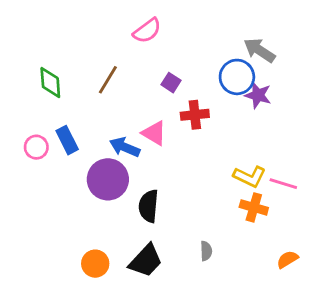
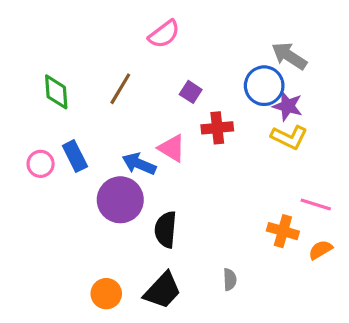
yellow L-shape: (250, 177) -> (289, 137), moved
orange semicircle: (287, 259) -> (320, 250), moved

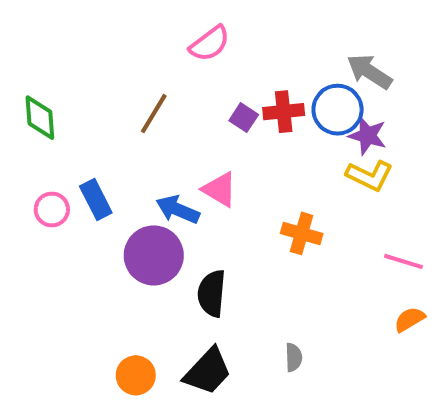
green diamond: (56, 92) -> (40, 118), moved
red cross: (217, 128) -> (284, 112), moved
orange cross: (283, 231) -> (302, 233), moved

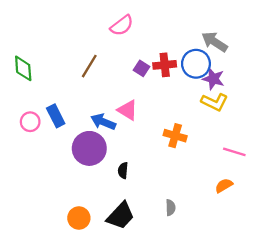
black semicircle: (212, 293) -> (123, 170), size x0.6
orange semicircle: (409, 319) -> (224, 186), moved

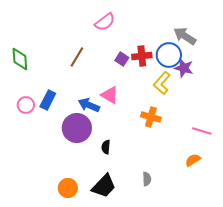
yellow L-shape: (215, 102) -> (162, 83), moved, turned 105
blue rectangle: (56, 116) -> (48, 100), turned 54

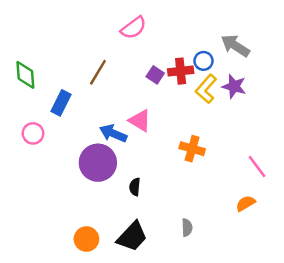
blue circle: (169, 55) -> (203, 61), moved, size x0.6
yellow L-shape: (162, 83) -> (206, 89), moved
blue rectangle: (48, 100) -> (61, 103), moved
pink line: (202, 131) -> (257, 166), turned 36

